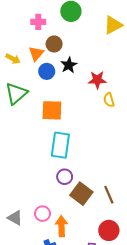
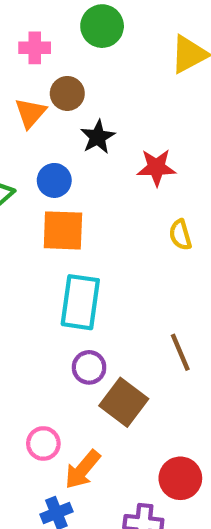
blue circle: (47, 71) -> (54, 180), moved
yellow semicircle: (109, 100) -> (180, 235), moved
brown line: (109, 195) -> (180, 352), moved
orange arrow: (61, 226) -> (82, 470), turned -138

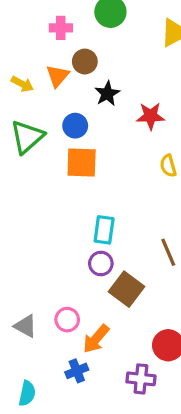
cyan rectangle: (80, 302) -> (104, 230), moved, size x0.7

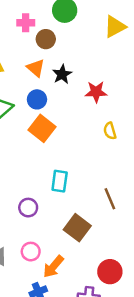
brown circle: (85, 62) -> (46, 39), moved
orange triangle: (58, 76) -> (36, 68), moved, turned -30
orange square: (82, 163) -> (42, 128), turned 36
purple circle: (101, 263) -> (28, 208), moved

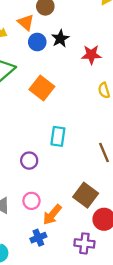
orange triangle: (36, 68) -> (26, 22), moved
blue circle: (37, 99) -> (37, 42), moved
brown square: (77, 228) -> (86, 195), moved

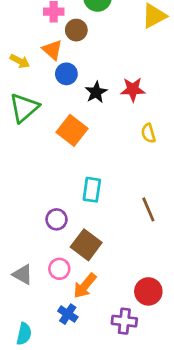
black star: (60, 39) -> (96, 92), moved
brown square: (86, 195) -> (86, 245), moved
blue cross: (38, 238) -> (68, 314), turned -35

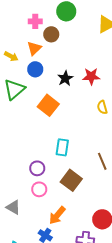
orange triangle: (52, 50) -> (34, 48), turned 35
blue circle: (66, 74) -> (35, 69), moved
brown square: (86, 245) -> (71, 180), moved
pink circle: (59, 269) -> (39, 189), moved

